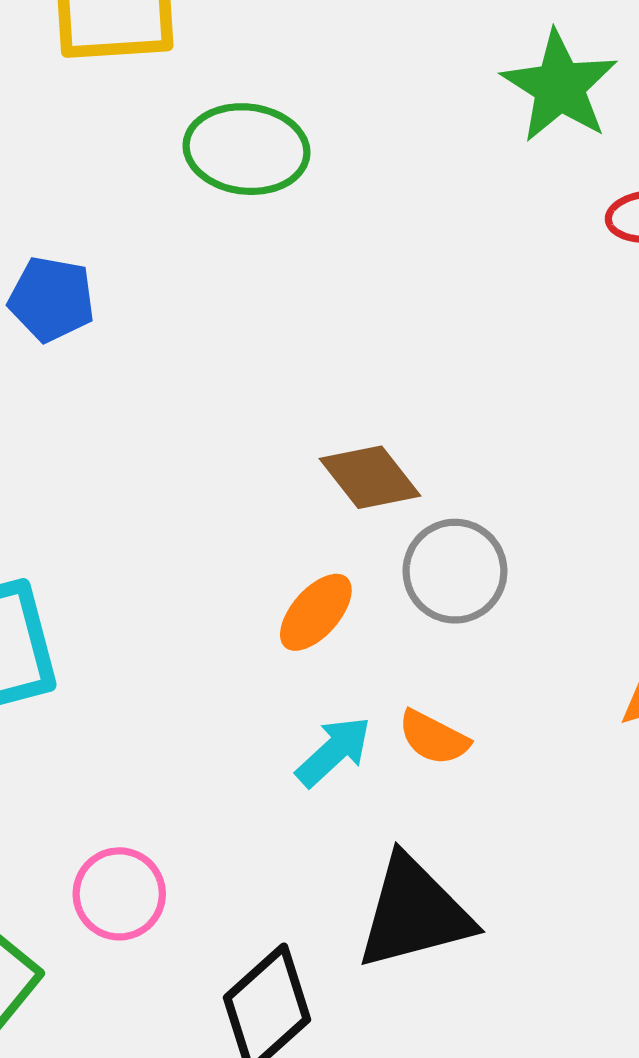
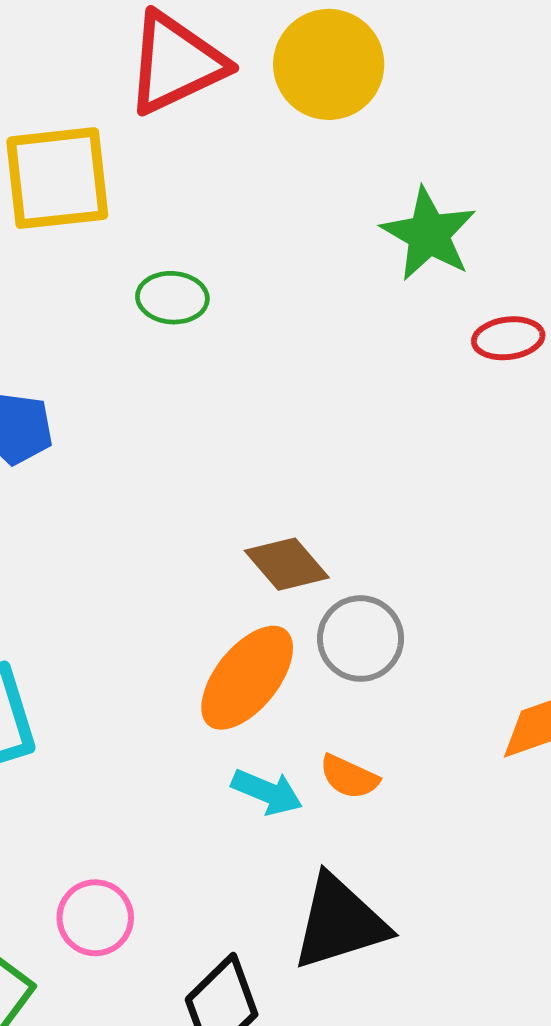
green ellipse: (246, 149) -> (172, 298), size x0.7
orange ellipse: (316, 612) -> (247, 678), size x1.6
cyan arrow: (334, 751) -> (267, 792), turned 68

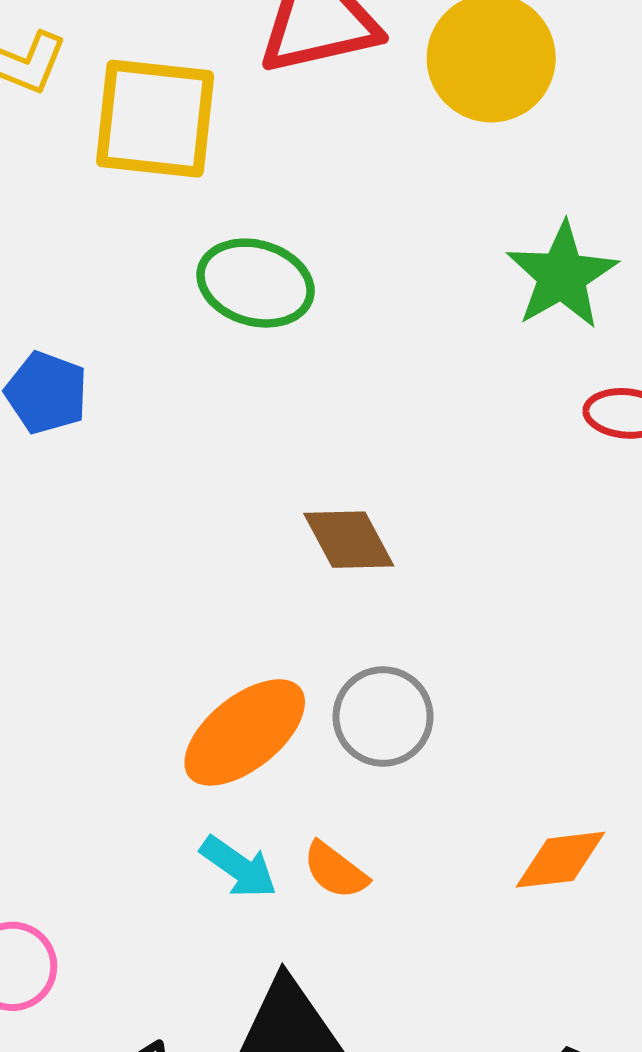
green ellipse: (172, 298) -> (256, 283), size x1.4
brown diamond: (287, 564) -> (349, 540), moved

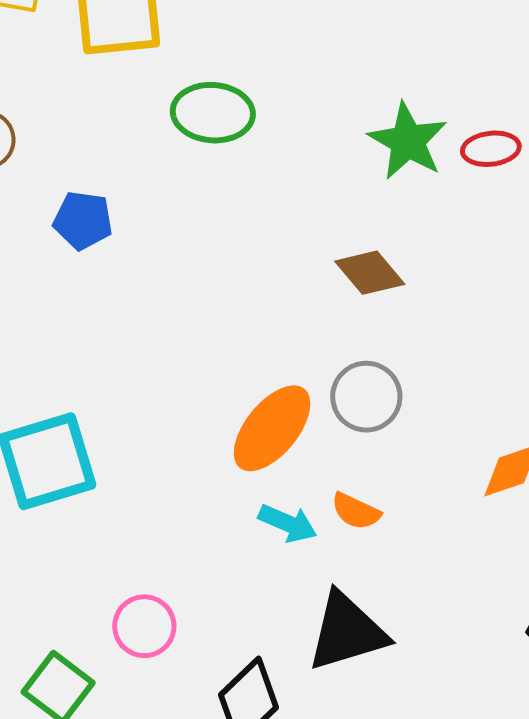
green star: (562, 275) -> (408, 141), moved
brown diamond: (349, 540) -> (370, 273), moved

